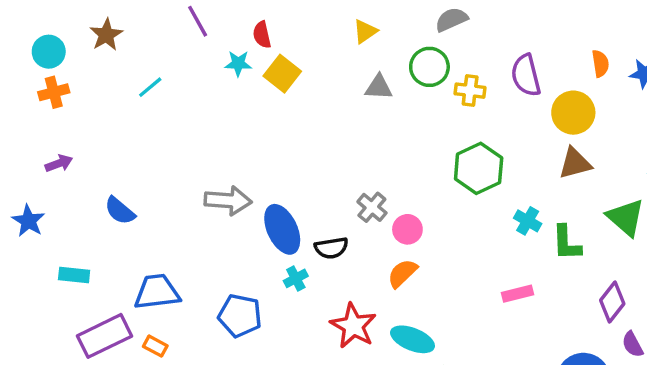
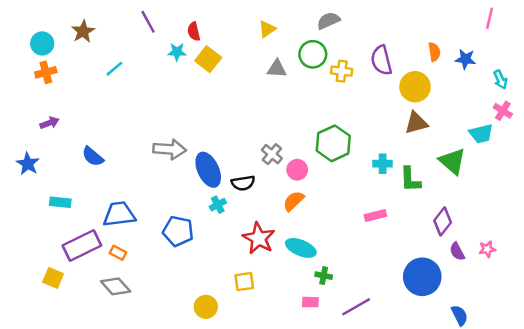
green hexagon: (479, 168) -> (333, 143), moved
cyan cross: (528, 221) -> (383, 164), turned -30

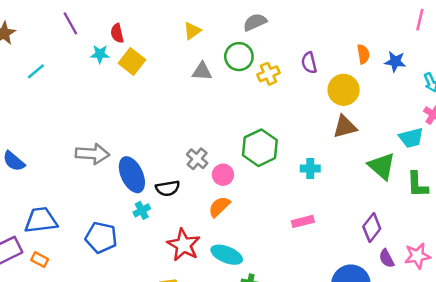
purple semicircle: (381, 60) -> (309, 63), size x0.7
yellow cross: (342, 71) -> (268, 74), turned -30
green L-shape: (410, 179) -> (417, 185), moved
pink star: (487, 249) -> (417, 256), size x1.5

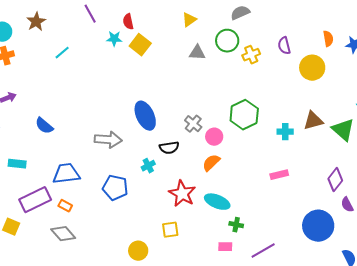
brown triangle: (345, 127) -> (313, 121), moved
gray arrow: (93, 154) -> (108, 140), moved
blue ellipse: (132, 175) -> (145, 116), moved

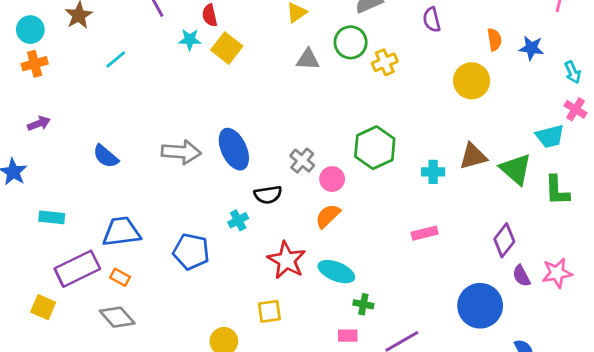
purple semicircle: (284, 46) -> (432, 20), moved
blue semicircle: (44, 126) -> (106, 156), moved
gray arrow: (108, 140) -> (181, 152), moved

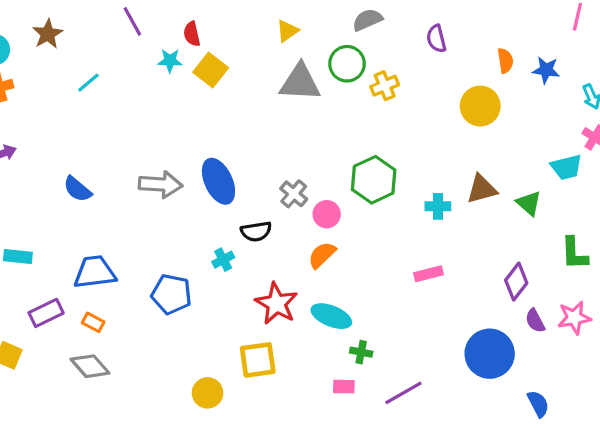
gray triangle: (308, 59) -> (300, 83), size x1.6
green triangle: (516, 169) -> (529, 203), size x0.7
green L-shape: (557, 190) -> (574, 253), moved
purple rectangle: (77, 269) -> (46, 313), size x0.7
yellow square: (269, 311) -> (258, 360), size x1.4

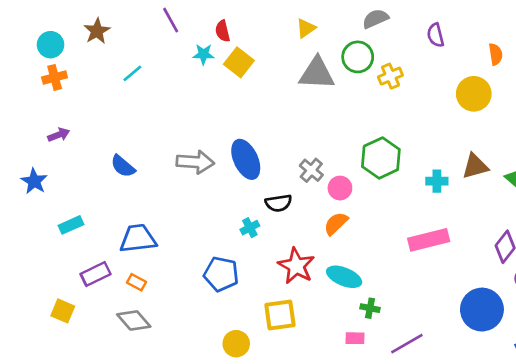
cyan rectangle: (18, 257) -> (71, 225), turned -30
pink rectangle: (429, 274) -> (429, 240), size x1.6
blue pentagon: (171, 294) -> (221, 274), moved

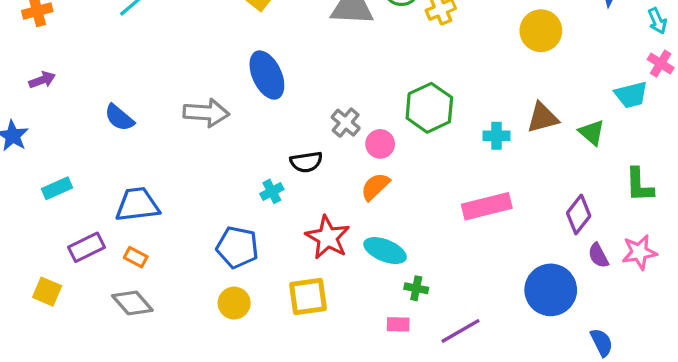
blue ellipse: (246, 159) -> (267, 75), moved
yellow circle: (236, 344) -> (234, 303), moved

